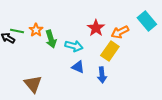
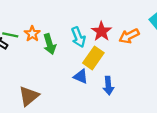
cyan arrow: (74, 46) -> (78, 37), moved, turned 54
yellow rectangle: (110, 51) -> (93, 58), moved
brown triangle: (33, 84) -> (29, 96), turned 30

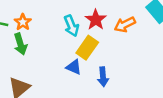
green arrow: (50, 44) -> (20, 44), moved

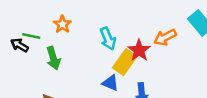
red star: (96, 20) -> (139, 50), moved
orange star: (23, 22) -> (62, 24), moved

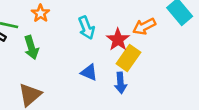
yellow rectangle: (125, 62) -> (128, 58), moved

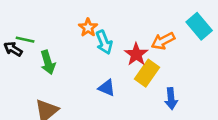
orange star: (41, 13) -> (88, 28), moved
blue arrow: (121, 83) -> (171, 99), moved

